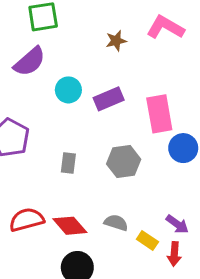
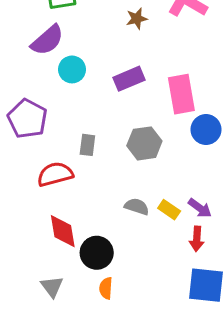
cyan circle: (68, 90) -> (72, 69), moved
red semicircle: (27, 220) -> (55, 174), moved
red diamond: (70, 226) -> (63, 231), moved, turned 32
yellow rectangle: (147, 241) -> (169, 210), moved

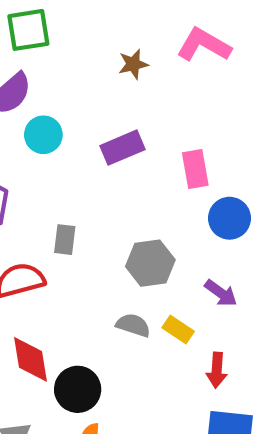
pink rectangle: (181, 94) -> (195, 169), size x0.7
gray hexagon: (144, 143) -> (150, 263), moved
purple arrow: (200, 208) -> (221, 293), moved

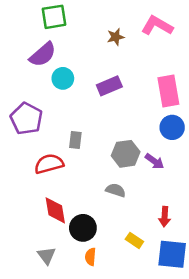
pink rectangle: (195, 169) -> (168, 91), moved, size x1.4
purple arrow: (221, 293) -> (155, 161), moved
yellow rectangle: (178, 329) -> (134, 240), moved

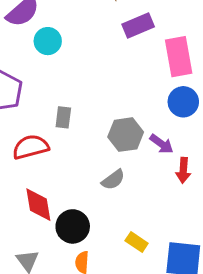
purple rectangle: (109, 86) -> (138, 25), moved
gray semicircle: (116, 190) -> (113, 180), turned 126
red arrow: (165, 217) -> (183, 170), moved

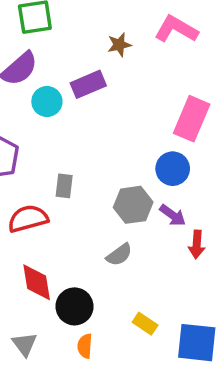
purple rectangle: (138, 25) -> (88, 84), moved
pink rectangle: (179, 57) -> (192, 119), turned 33
blue circle: (183, 102) -> (173, 169), moved

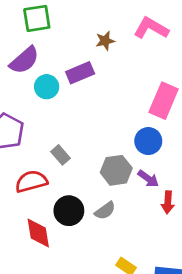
gray rectangle: (64, 186) -> (61, 155), turned -48
black circle: (74, 306) -> (69, 211), moved

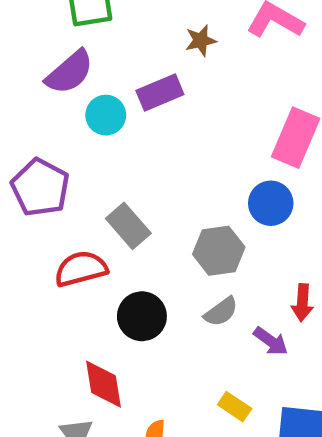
gray rectangle: (61, 155) -> (128, 226), size x1.4
purple arrow: (148, 179) -> (271, 341), moved
gray semicircle: (105, 211) -> (221, 312), moved
red diamond: (38, 233) -> (103, 384), moved

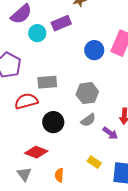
blue circle: (271, 203) -> (94, 50), moved
gray rectangle: (128, 226) -> (47, 82), turned -54
red diamond: (103, 384) -> (36, 152), turned -60

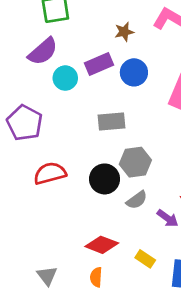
blue circle: (94, 50) -> (134, 72), moved
gray rectangle: (47, 82) -> (112, 121), moved
black circle: (53, 122) -> (105, 179), moved
red diamond: (36, 152) -> (102, 245), moved

